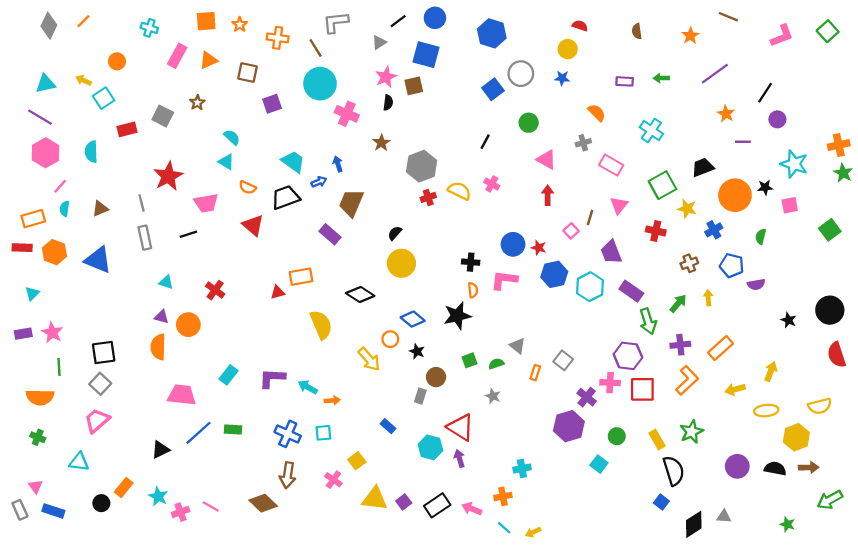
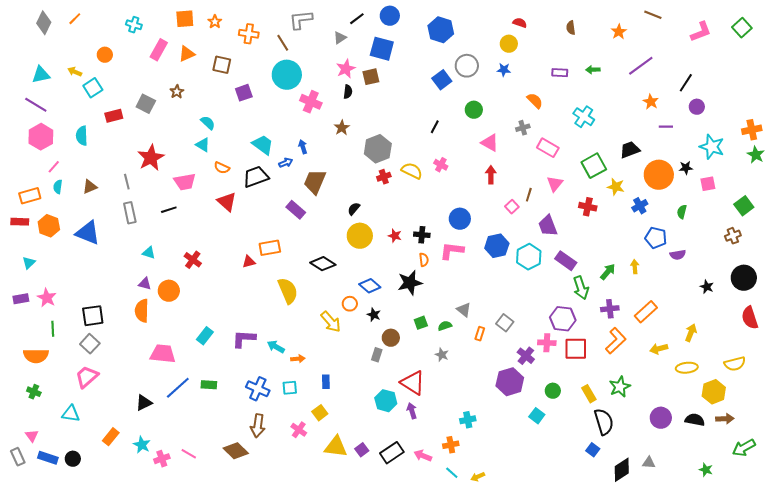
red star: (539, 248) -> (395, 236), moved
brown cross: (689, 263) -> (733, 236), moved
blue rectangle: (388, 426) -> (326, 382), moved, turned 48
black circle: (101, 503) -> (73, 459), moved

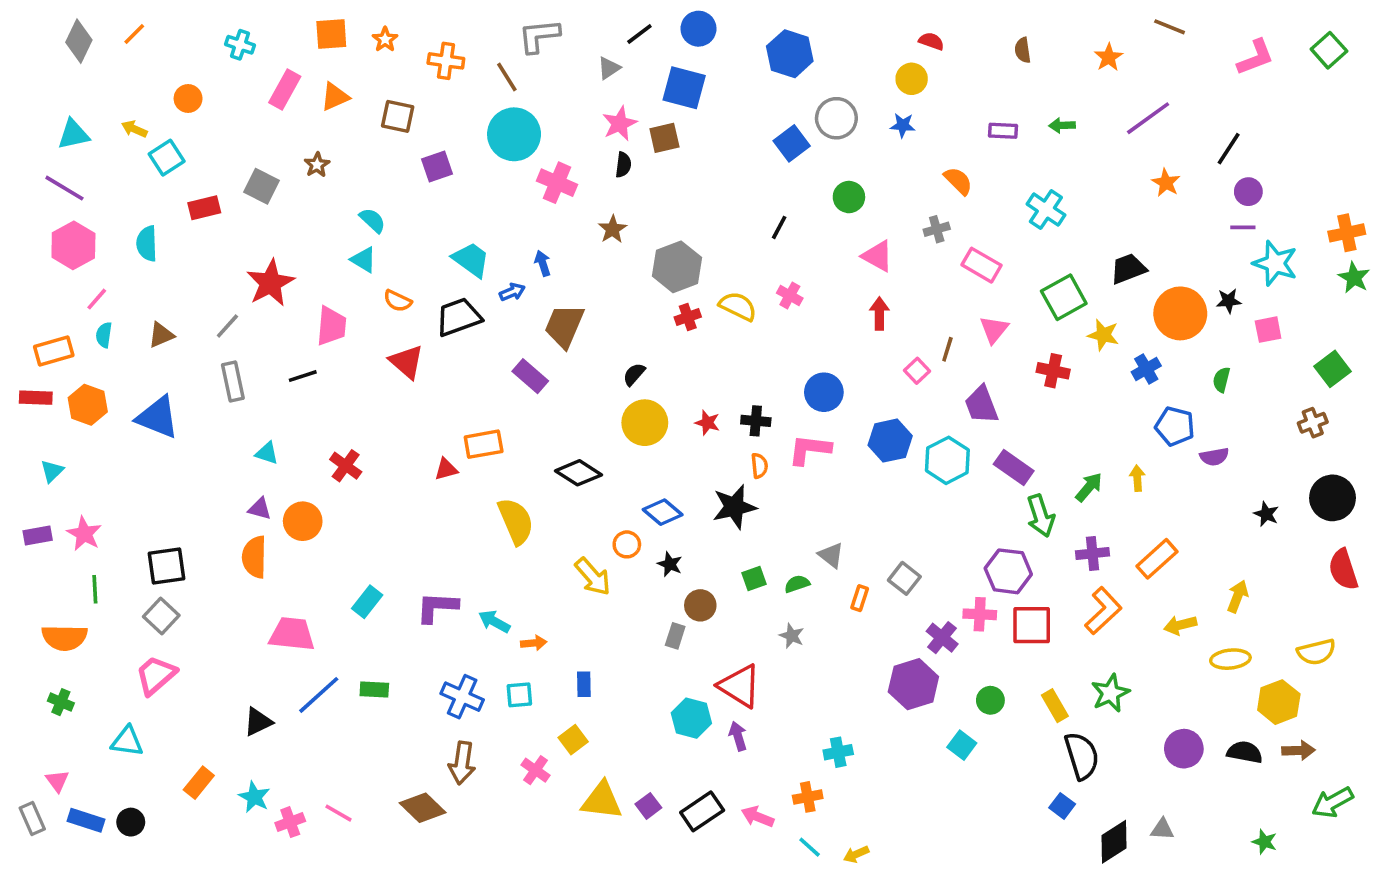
purple line: (666, 127) -> (1243, 227), moved
gray line: (127, 182) -> (227, 326), turned 56
pink trapezoid: (185, 182) -> (331, 326), turned -75

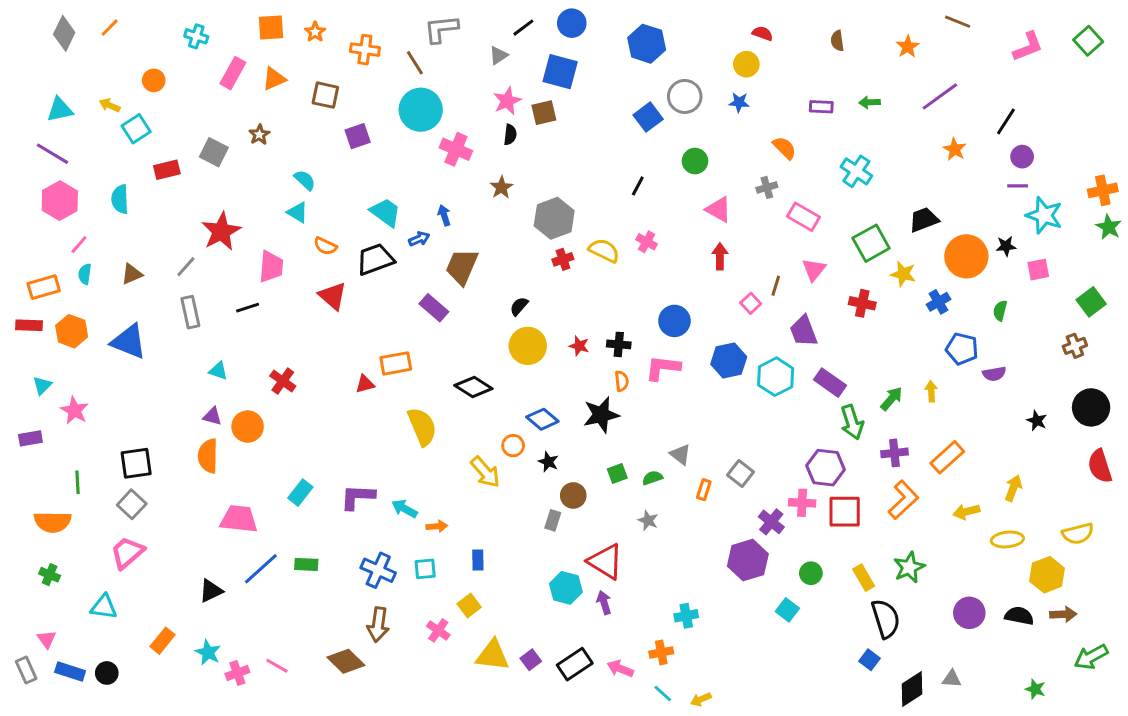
pink star: (84, 534) -> (74, 410), moved

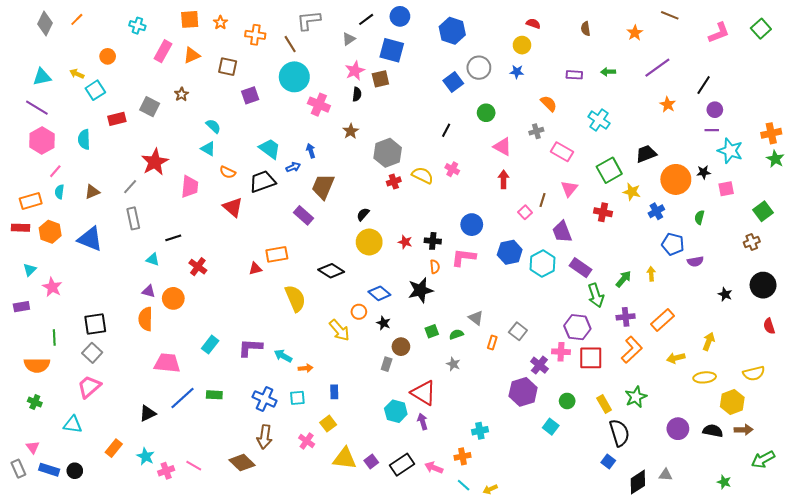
black line: (248, 308) -> (173, 238), moved
red semicircle: (1100, 466) -> (769, 326), size x0.7

